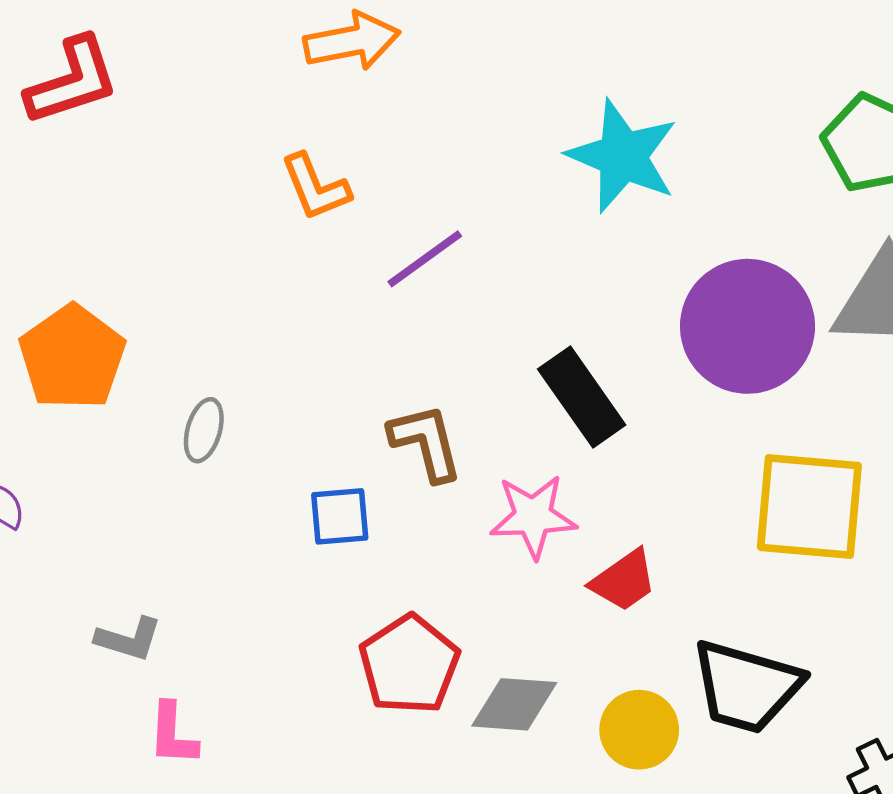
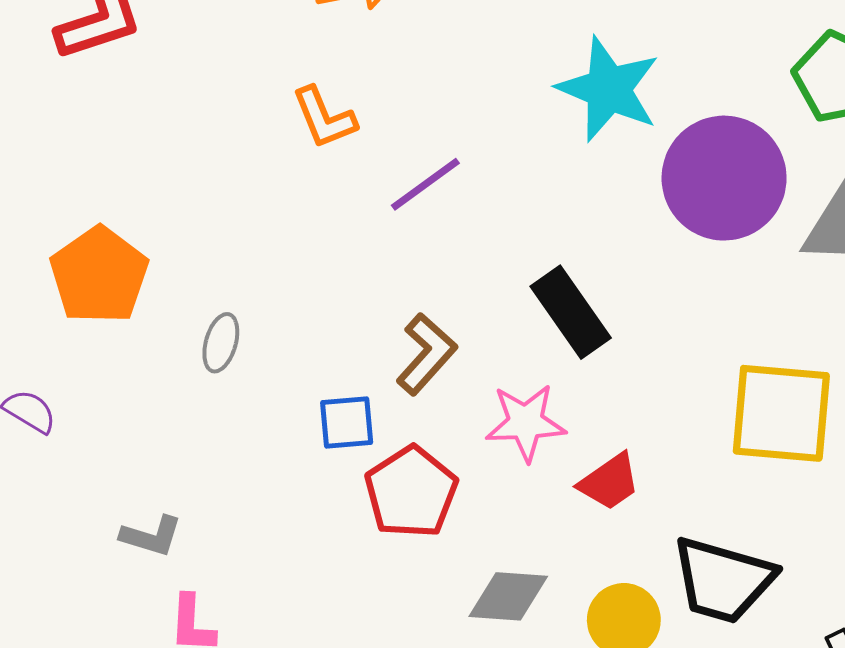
purple circle: (748, 326) -> (724, 178), moved
brown L-shape: (426, 442) -> (426, 354), turned 56
red pentagon: (409, 665) -> (411, 492), moved

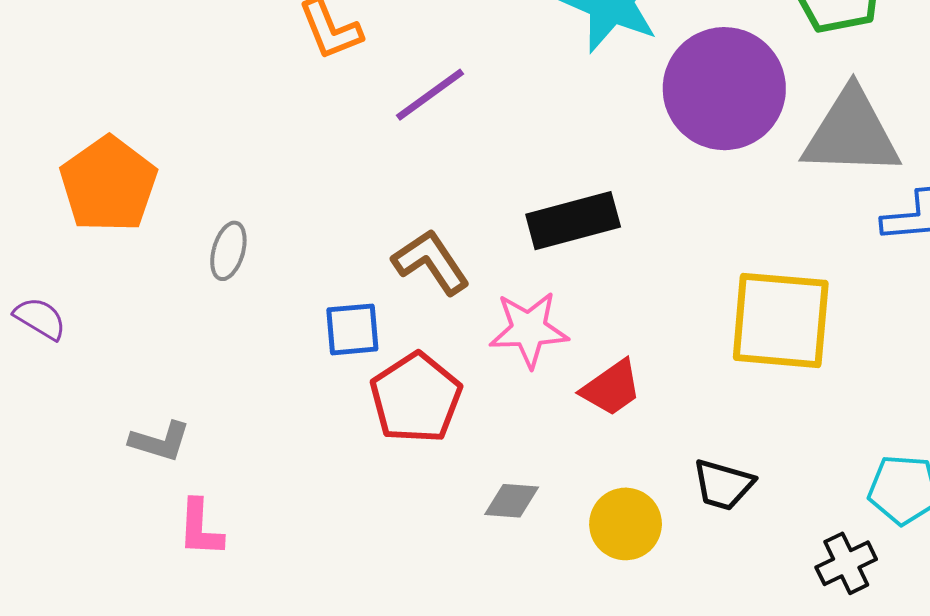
black rectangle: (571, 312) -> (573, 221), turned -70
brown L-shape: (426, 354) -> (431, 262), turned -76
black trapezoid: (723, 580) -> (723, 485), size x0.6
gray diamond: (508, 596) -> (512, 501), size x0.7

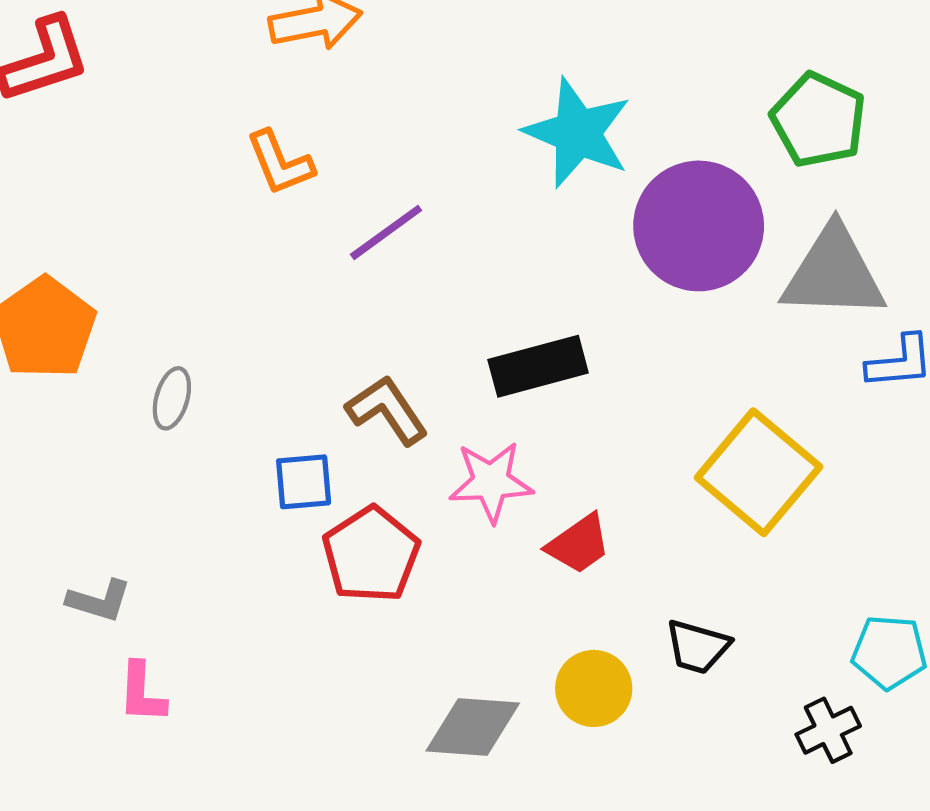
yellow square: (781, 320) -> (759, 472), turned 35
gray diamond: (512, 501) -> (473, 727), moved, size x1.6

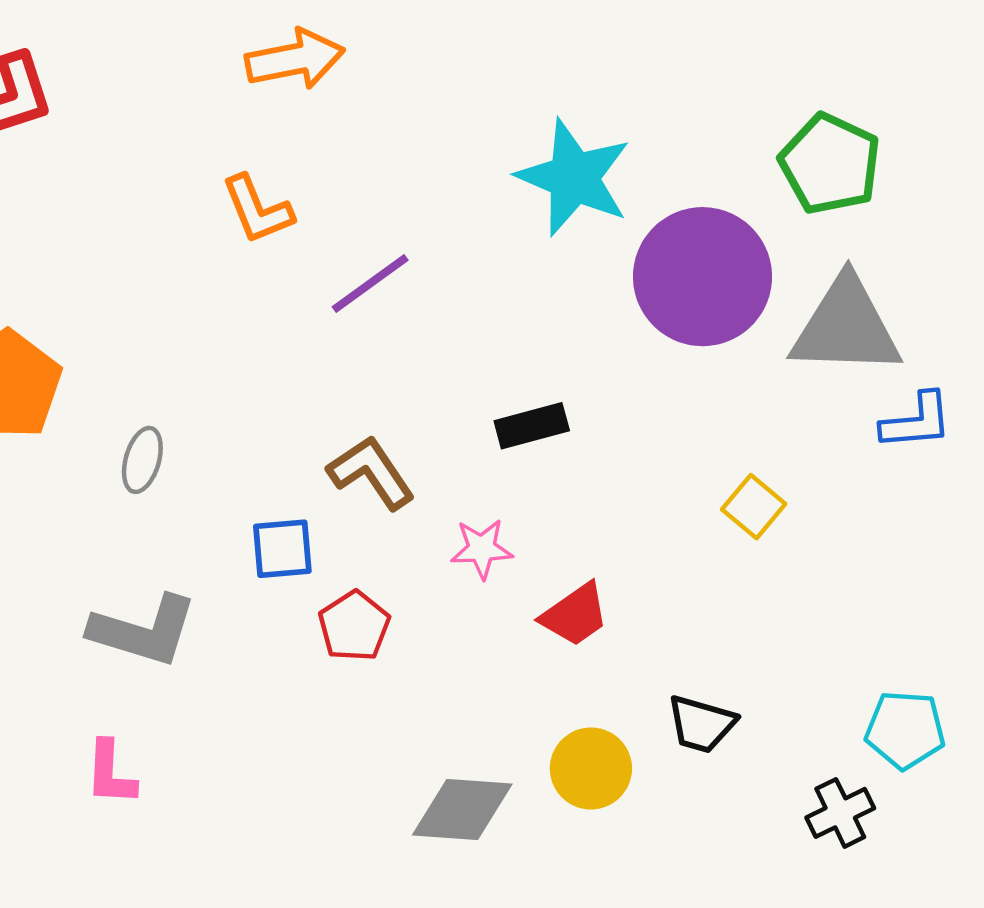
black rectangle: (538, 366) -> (532, 426), size x0.7
yellow square: (759, 472) -> (754, 507), moved, size x0.5
pink star: (491, 482) -> (482, 549), size x0.7
red pentagon: (371, 555) -> (354, 626), size x0.7
gray L-shape: (99, 601) -> (143, 631), moved, size x1.6

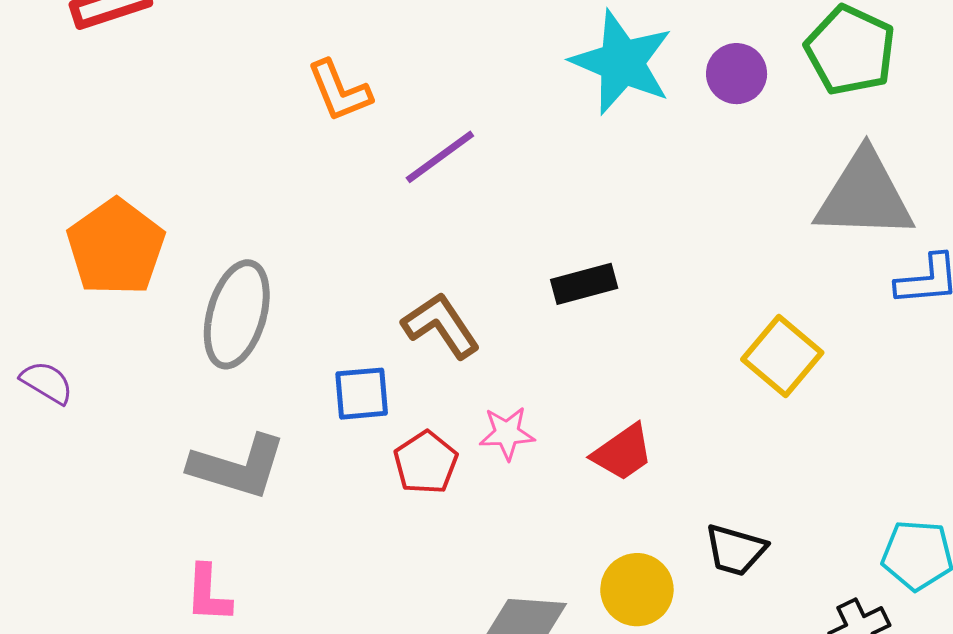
purple circle: (702, 277) -> (737, 74), moved, size x0.5
gray ellipse: (142, 460) -> (237, 314), size x1.8
yellow square: (754, 507) -> (782, 356), size x1.4
pink star: (482, 549) -> (507, 433), moved

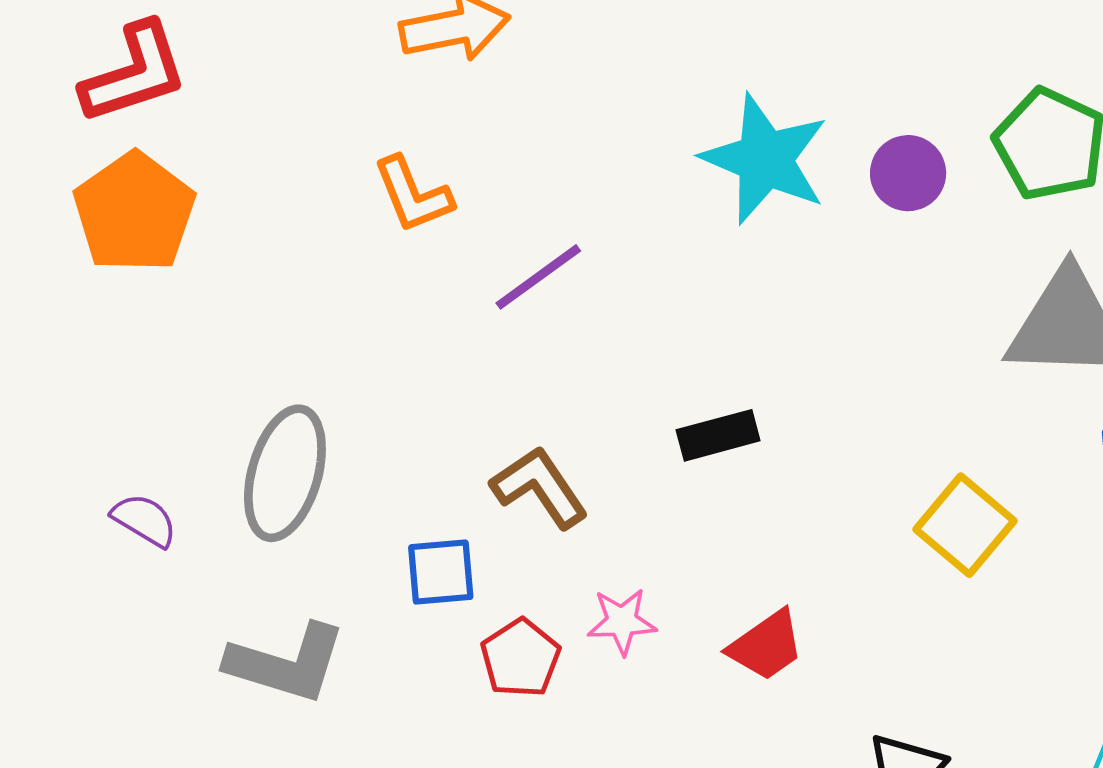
orange pentagon: (116, 247) -> (134, 212), moved
purple semicircle: (47, 382) -> (144, 520), moved

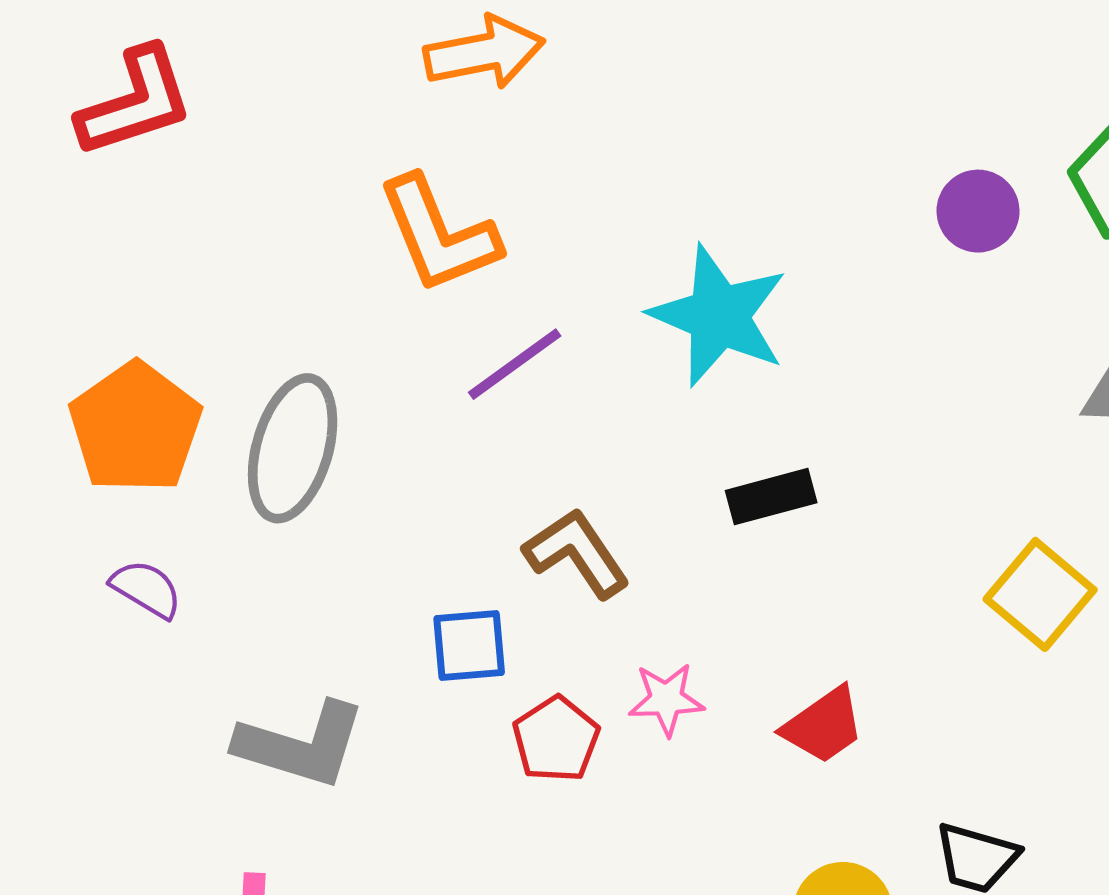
cyan star: (765, 159) -> (719, 316), moved
orange L-shape: (413, 195) -> (439, 234), size x1.4
orange pentagon: (134, 212) -> (135, 428), moved
purple line: (538, 277) -> (515, 364), moved
gray ellipse: (285, 473) -> (293, 448), moved

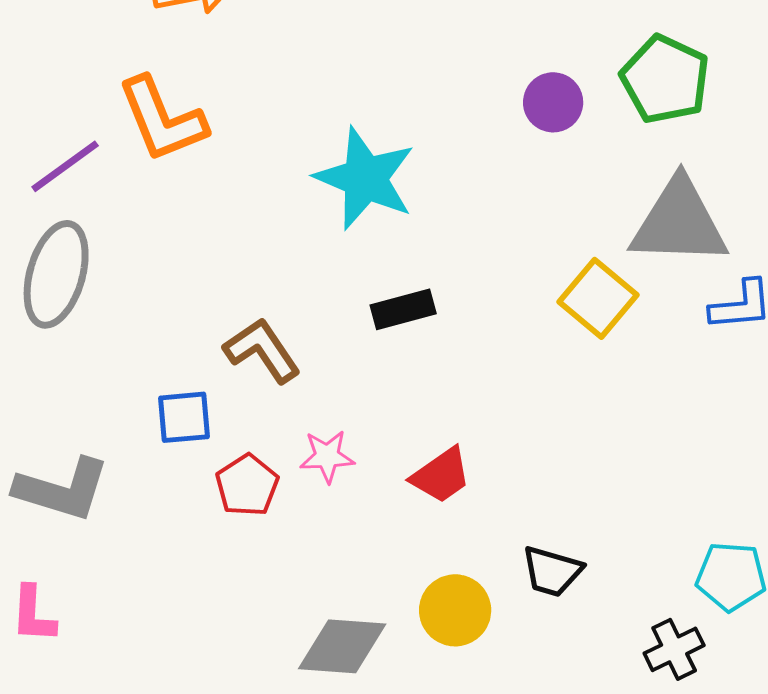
purple line: (515, 364) -> (65, 166), moved
yellow square: (1040, 594) -> (598, 298), moved

